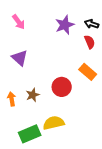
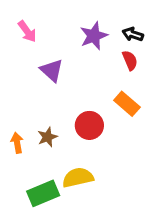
purple triangle: (20, 58) -> (52, 70), moved

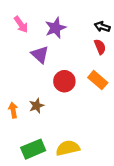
purple star: (94, 36) -> (55, 28), moved
red circle: (89, 125) -> (64, 81), moved
yellow semicircle: (78, 178) -> (68, 148), moved

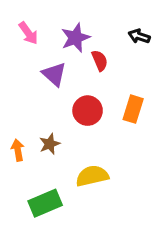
red semicircle: (100, 47) -> (100, 61), moved
orange rectangle: (98, 80) -> (133, 109), turned 66
yellow semicircle: (68, 148) -> (92, 176), moved

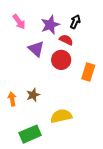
black arrow: (139, 36) -> (75, 22), moved, turned 96
red semicircle: (100, 61) -> (66, 40), turned -40
red circle: (88, 111) -> (61, 60), moved

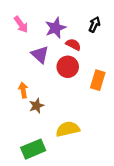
black arrow: (75, 22) -> (94, 24), moved
orange arrow: (12, 99) -> (23, 90), moved

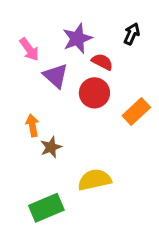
pink arrow: (21, 24) -> (29, 49), moved
orange rectangle: (98, 80) -> (136, 111), turned 30

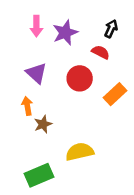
pink arrow: (29, 49) -> (36, 26), moved, turned 36
red semicircle: (102, 62) -> (101, 52), moved
purple triangle: (56, 76) -> (36, 73), moved

